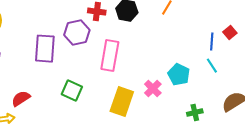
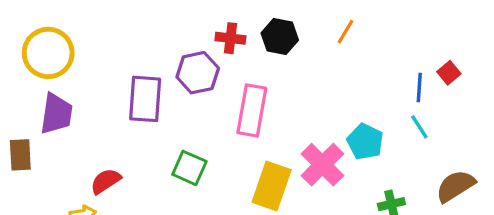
pink cross: (153, 89) -> (322, 165), size x1.5

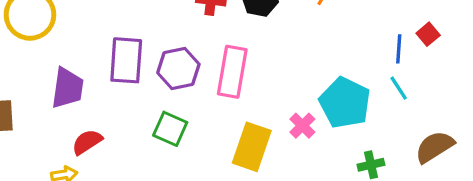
purple hexagon: (198, 73) -> (178, 68), moved
purple trapezoid: (56, 114) -> (67, 88), moved
cyan pentagon: (365, 142) -> (345, 103), size x1.4
pink cross: (322, 165) -> (302, 126), size x0.6

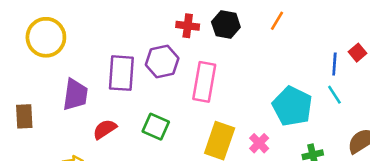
purple hexagon: (178, 68) -> (162, 62), moved
pink cross: (302, 126) -> (259, 143), moved
red semicircle: (87, 142) -> (105, 129), moved

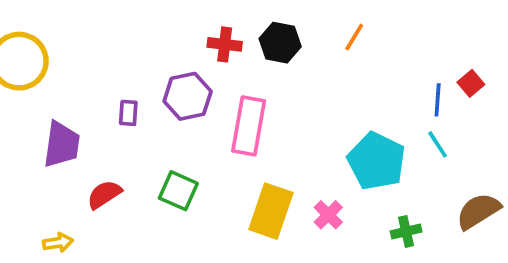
purple rectangle: (121, 73) -> (128, 113), size x0.5

